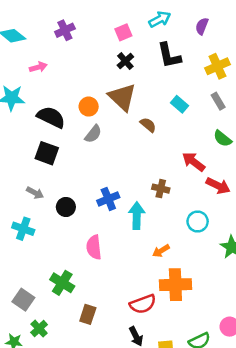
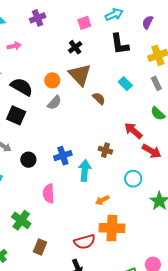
black cross: (125, 61) -> (75, 47), moved

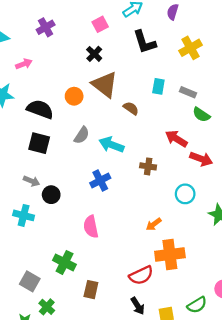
gray rectangle: (156, 83) -> (188, 92), moved, turned -32
cyan rectangle: (125, 84) -> (158, 86), turned 64
gray semicircle: (54, 103) -> (82, 135), moved
black circle: (28, 160) -> (51, 195), moved
cyan arrow: (85, 171) -> (112, 145), moved, turned -65

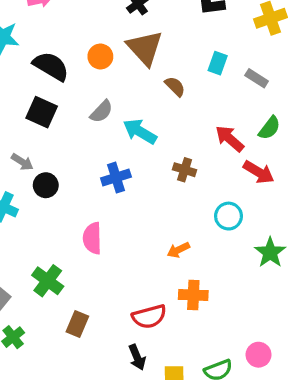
green semicircle: (201, 115) -> (269, 128), moved, turned -96
orange cross: (170, 255) -> (193, 295), size x0.7

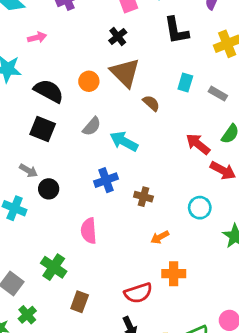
brown cross: (185, 170) -> (143, 197), moved

